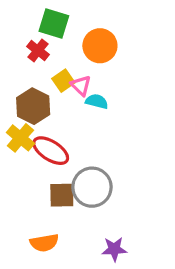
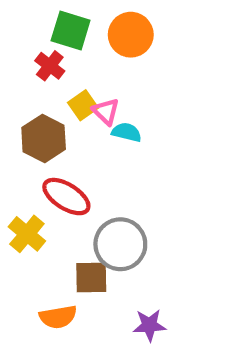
orange circle: (100, 46) -> (131, 35), moved
yellow cross: (20, 138) -> (27, 234), moved
brown square: (62, 195) -> (91, 277), moved

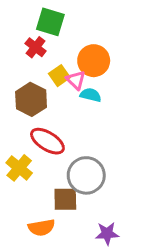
orange circle: (131, 35) -> (94, 61), moved

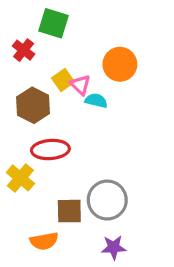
red cross: (36, 47) -> (24, 50), moved
orange circle: (94, 61) -> (120, 64), moved
red ellipse: (47, 141) -> (50, 150), turned -36
gray circle: (86, 175) -> (107, 200), moved

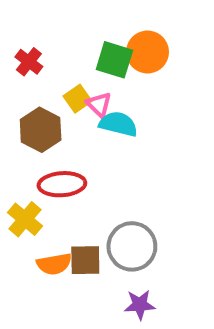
green square: (54, 23) -> (114, 60), moved
orange circle: (120, 64) -> (147, 52), moved
cyan semicircle: (96, 101) -> (118, 124), size x1.4
orange semicircle: (44, 241) -> (54, 264), moved

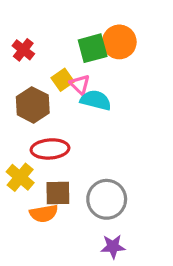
green square: (114, 60) -> (93, 48), turned -32
brown square: (85, 260) -> (58, 193), moved

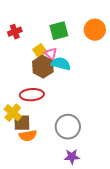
orange circle: (119, 42) -> (95, 30), moved
red cross: (23, 50) -> (15, 32), turned 32
brown hexagon: (33, 105) -> (43, 67), moved
brown square: (58, 193) -> (22, 123), moved

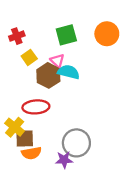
yellow square: (40, 51) -> (29, 57), moved
purple star: (72, 157) -> (64, 160), moved

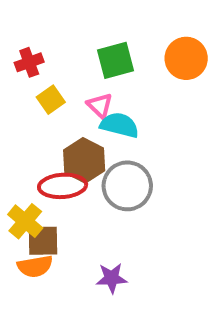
brown hexagon: (48, 75) -> (84, 160), moved
gray circle: (76, 143) -> (127, 186), moved
orange semicircle: (31, 153) -> (35, 266), moved

